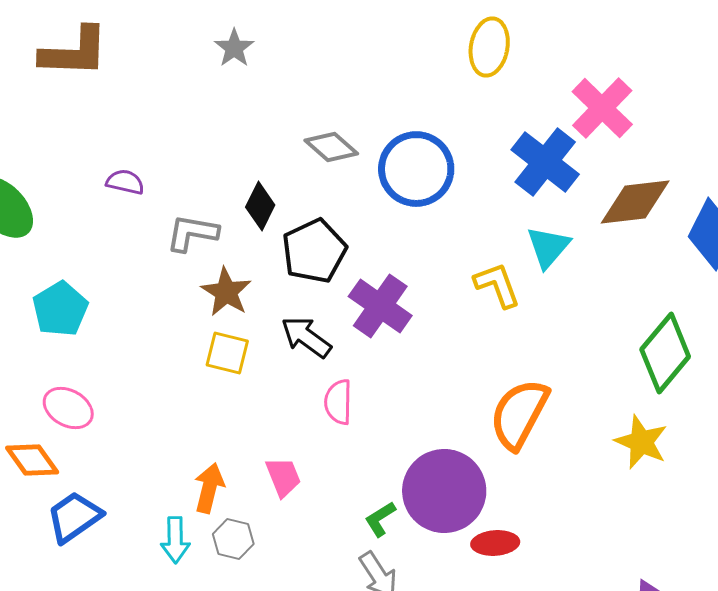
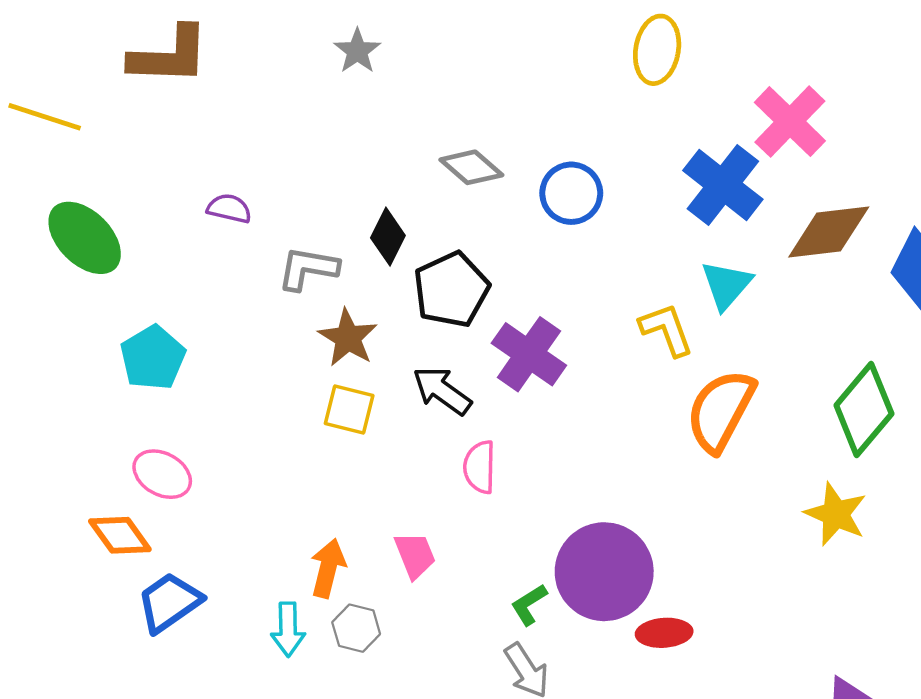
blue circle: (416, 169) -> (571, 193), size x0.7
orange semicircle: (519, 414) -> (721, 411), moved

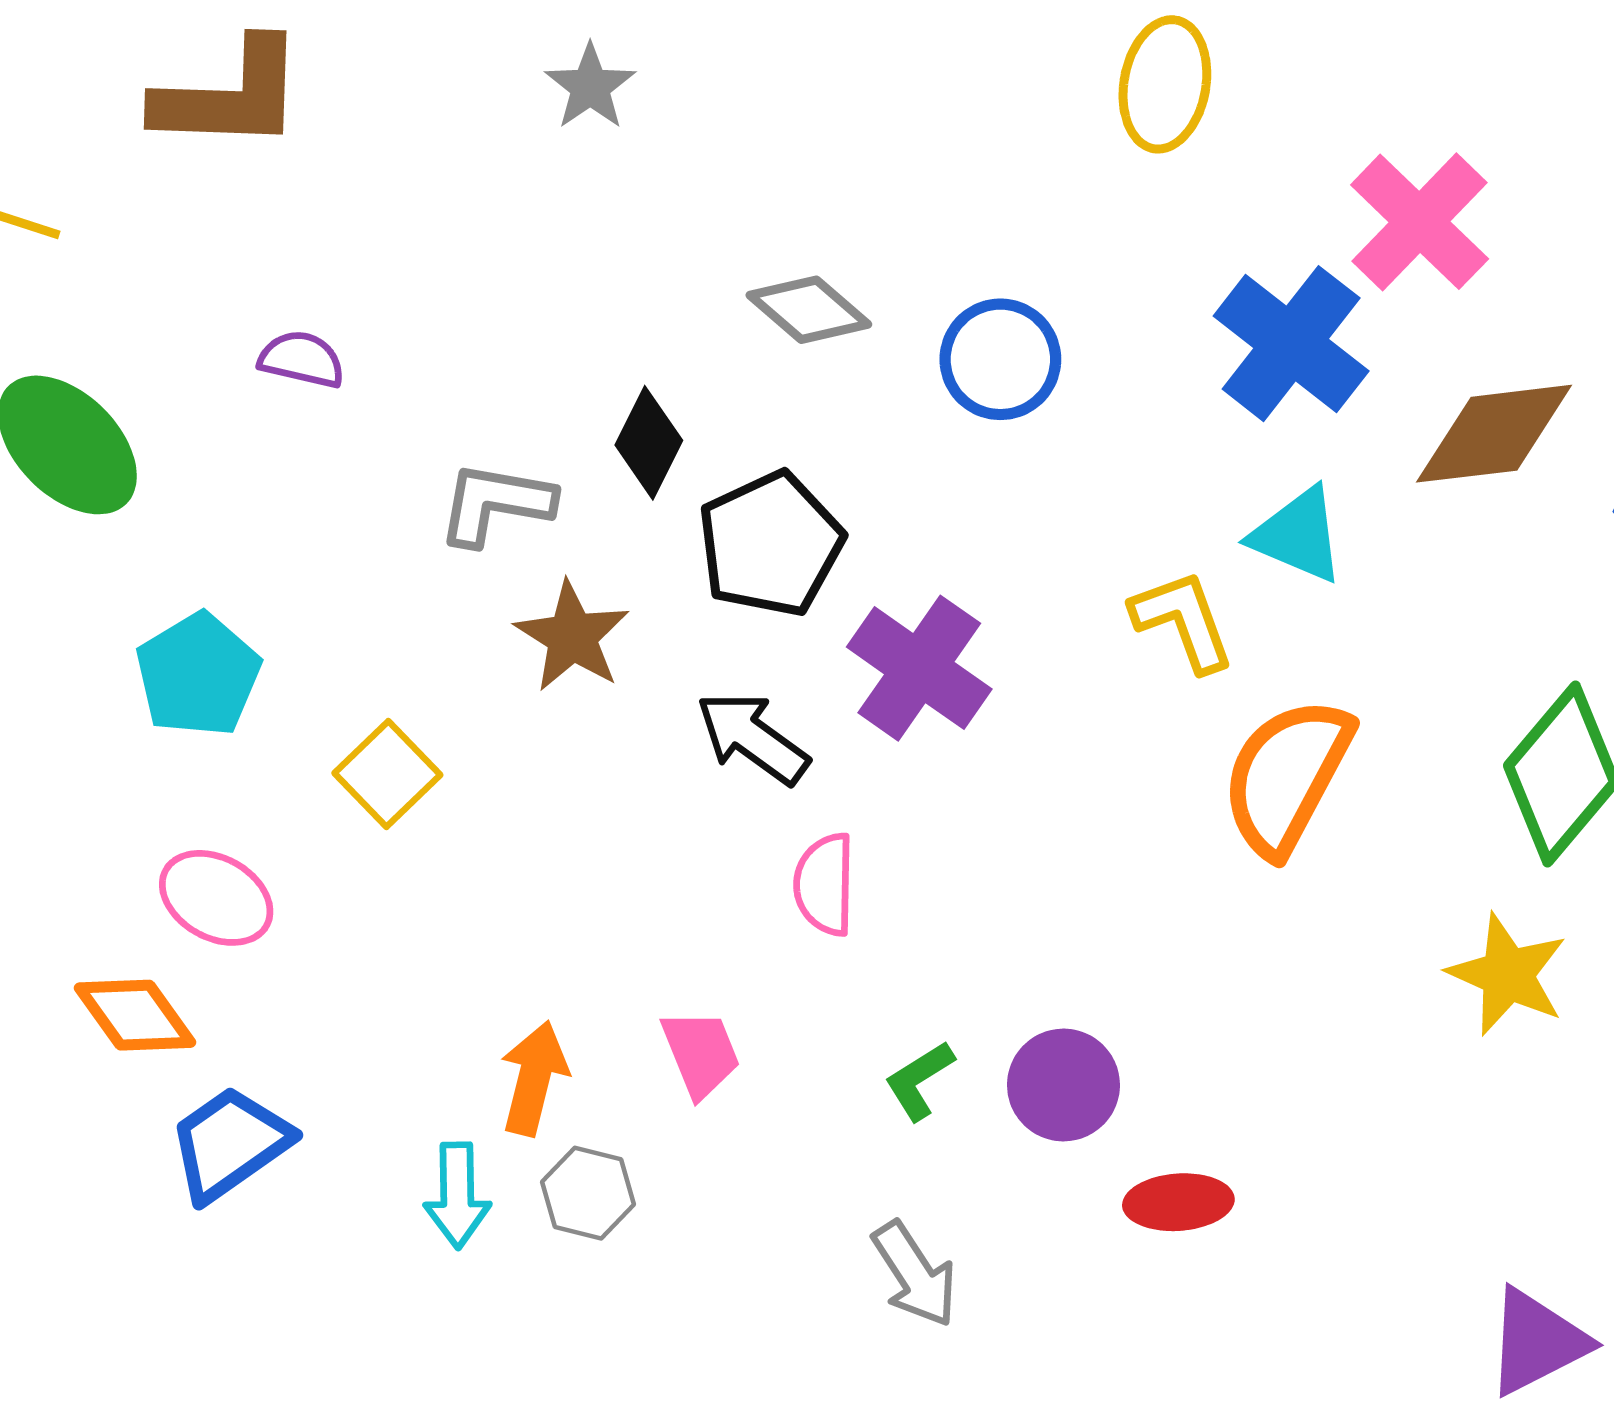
purple semicircle: (229, 208) -> (302, 359), moved
cyan triangle: (726, 285) -> (1298, 535), turned -48
yellow square: (349, 409) -> (387, 774), moved, turned 32
purple circle: (604, 572) -> (1063, 1085), size x0.6
green L-shape: (529, 605) -> (919, 1080), moved

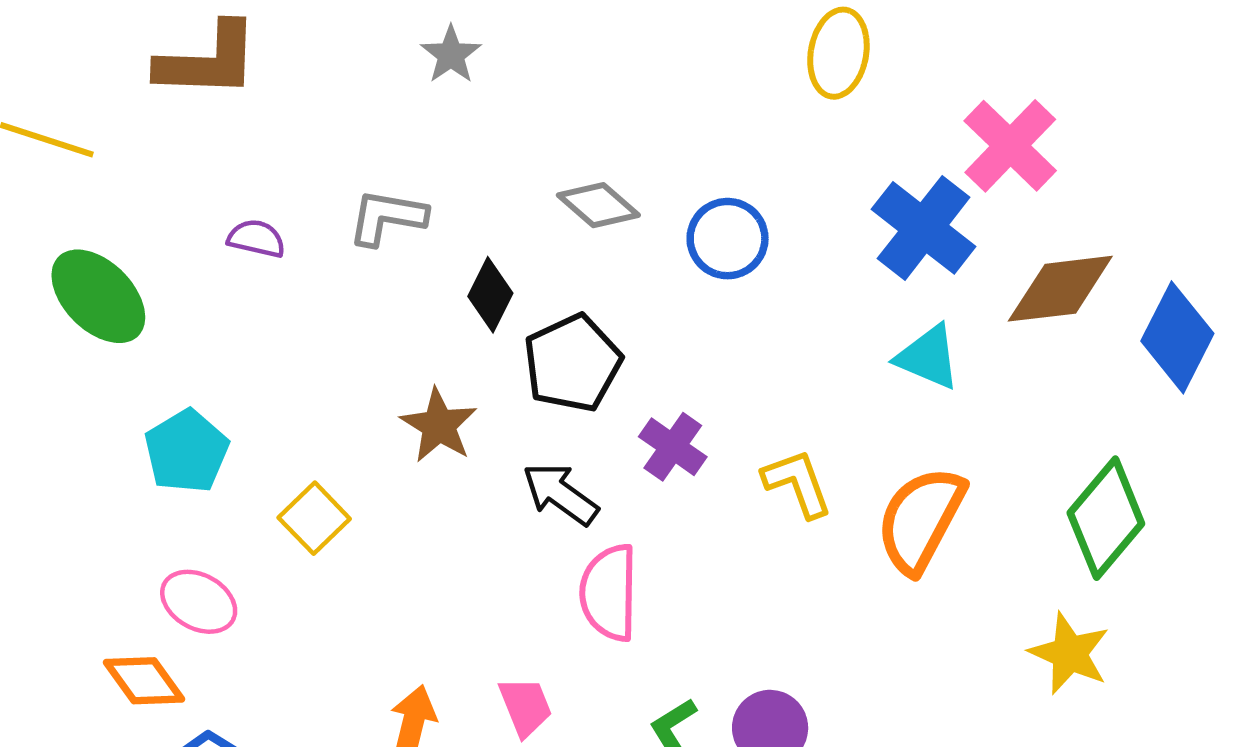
gray L-shape: (496, 504) -> (387, 217), moved
yellow L-shape: (1183, 621) -> (797, 483), moved
purple cross: (919, 668) -> (673, 447), size x0.7
pink semicircle: (825, 884) -> (609, 593), size x1.4

